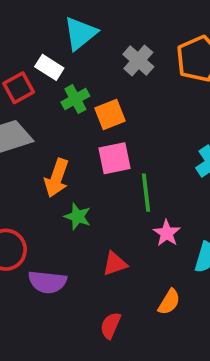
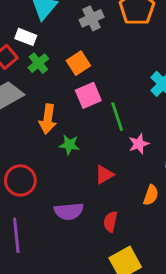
gray cross: (138, 61) -> (92, 18), turned 35
green cross: (75, 99) -> (38, 63), moved
pink star: (167, 233) -> (139, 144), turned 30
purple semicircle: (47, 282) -> (69, 211), moved

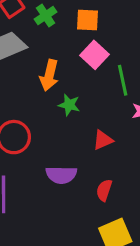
orange square: (78, 63) -> (88, 20), turned 30
pink square: (88, 95) -> (95, 55), turned -30

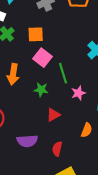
green star: (69, 105) -> (41, 90), moved

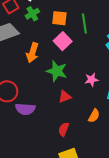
green line: (63, 73) -> (84, 23), moved
green star: (41, 90) -> (57, 71), size x1.5
purple semicircle: (27, 141) -> (25, 109), moved

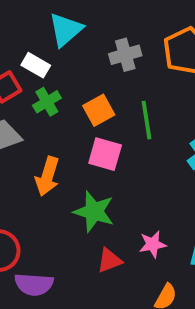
orange square: (59, 18) -> (99, 110), turned -35
pink square: (63, 41) -> (105, 154), turned -30
pink star: (91, 80) -> (153, 244), moved

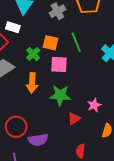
green cross: (47, 102) -> (33, 54), moved
orange square: (99, 110) -> (51, 43), turned -35

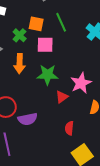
pink star: (94, 105) -> (81, 83), size x1.5

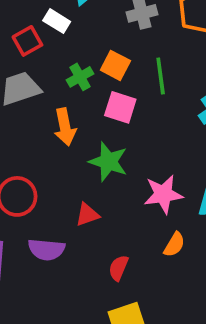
orange arrow: (20, 64) -> (65, 127), turned -30
red triangle: (62, 97) -> (87, 215), moved
purple semicircle: (28, 119) -> (46, 250), moved

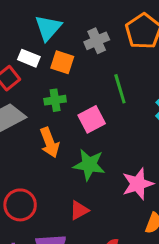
orange square: (115, 65) -> (62, 62), moved
green cross: (80, 77) -> (55, 100), turned 30
pink square: (120, 107) -> (92, 119), turned -36

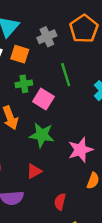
green cross: (55, 100) -> (24, 84), moved
pink square: (92, 119) -> (43, 99), turned -30

